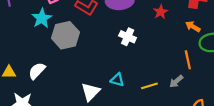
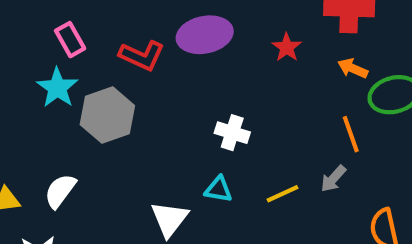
white cross: (128, 37) -> (232, 133), moved

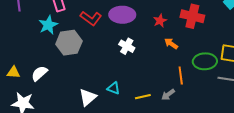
red star: (287, 47) -> (160, 21), moved
orange arrow: (353, 68) -> (171, 44), moved
white cross: (232, 133) -> (127, 46), moved

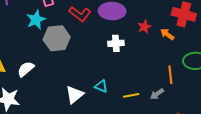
red star: (160, 21) -> (144, 27), moved
orange arrow: (171, 44) -> (167, 34), moved
white cross: (127, 46) -> (116, 43), turned -35

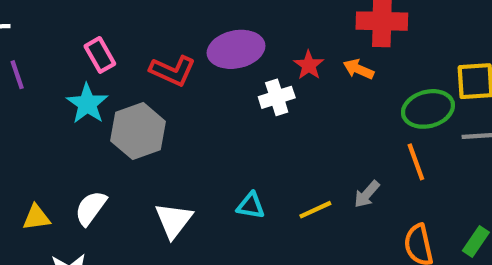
white cross: (116, 43) -> (277, 97), moved
orange line: (170, 75) -> (416, 162), moved
white triangle: (75, 95) -> (174, 220), moved

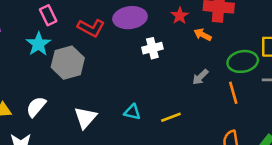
red star: (309, 65) -> (180, 16), moved
gray arrow: (367, 194) -> (200, 77), moved

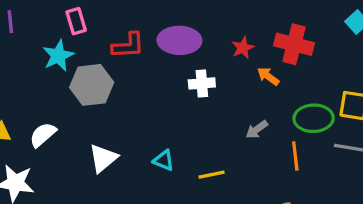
red L-shape: (91, 28) -> (128, 46), turned -40

